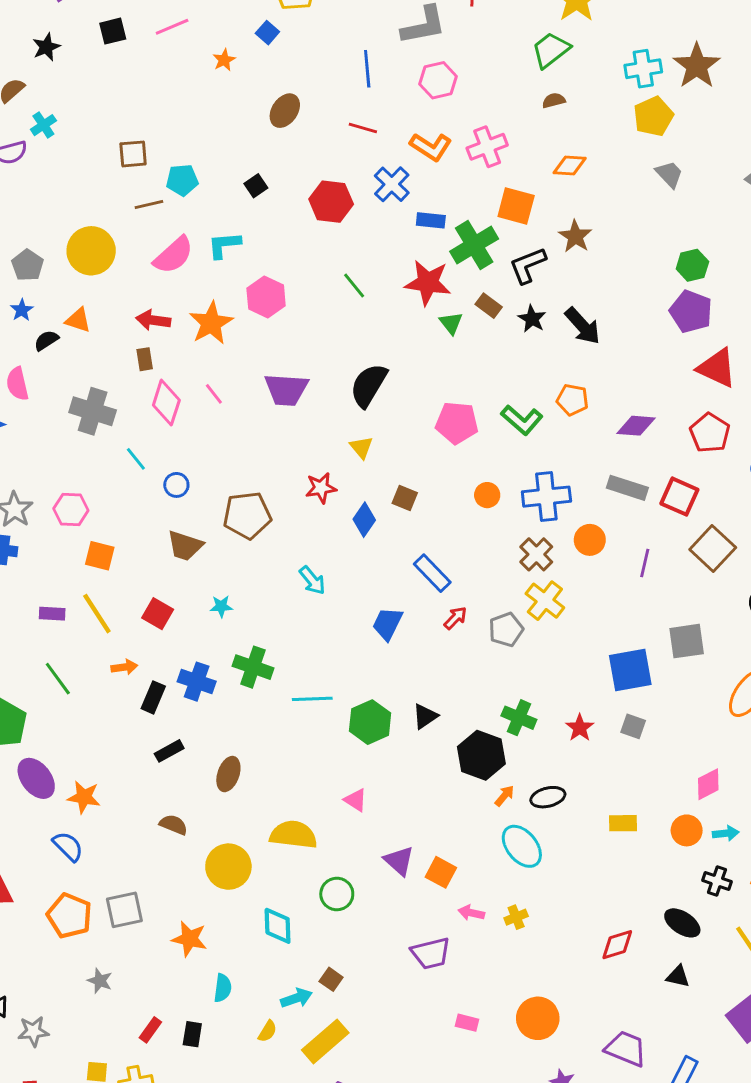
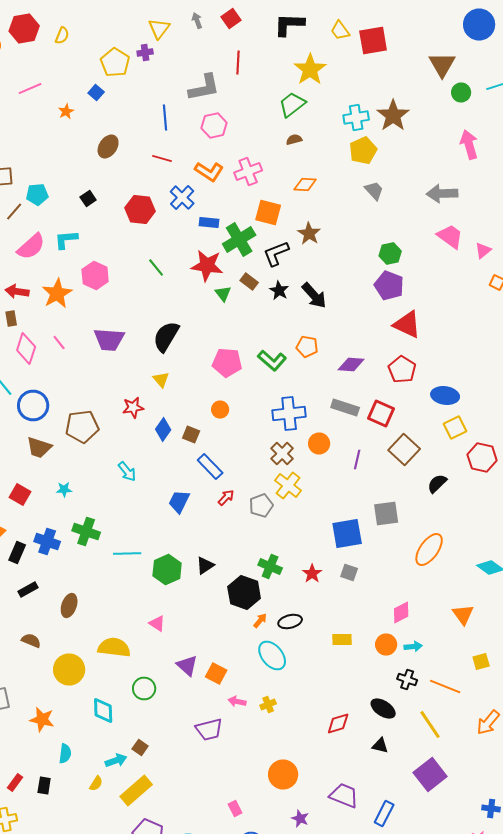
brown line: (149, 205) -> (14, 212), turned -36
blue circle: (176, 485) -> (33, 406), size x1.8
orange circle: (487, 495) -> (220, 410), moved
brown square: (405, 498) -> (191, 434), moved
pink rectangle: (467, 1023) -> (235, 808), moved, turned 49

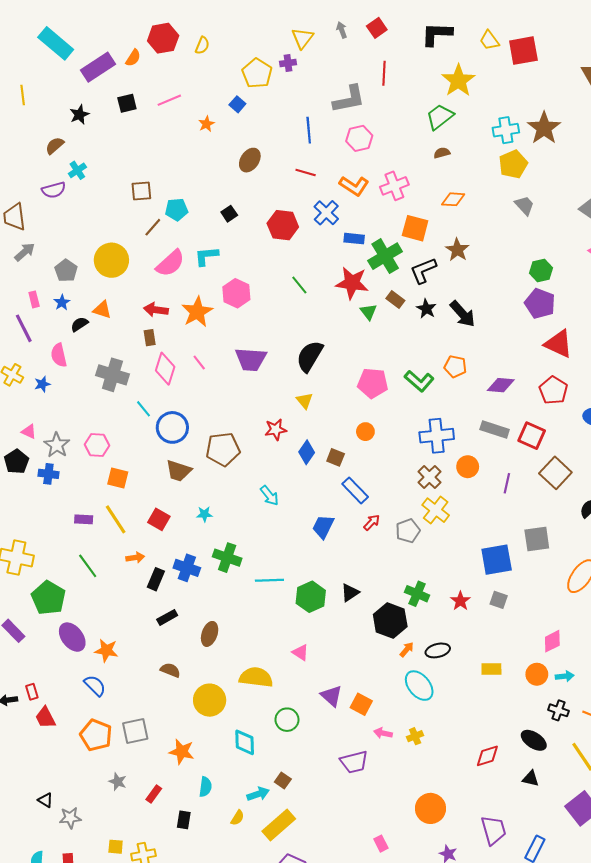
red rectangle: (15, 782) -> (154, 794), moved
purple trapezoid: (344, 796) -> (493, 830), turned 52

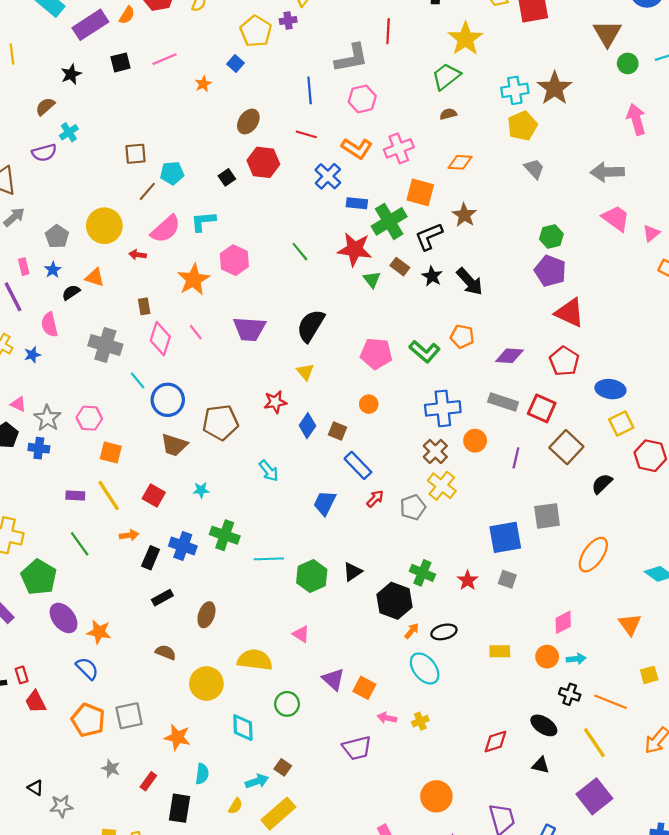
red hexagon: (283, 225) -> (263, 162), moved
red arrow: (156, 310) -> (138, 255), moved, size x0.7
black rectangle: (184, 820) -> (180, 808), size x1.5

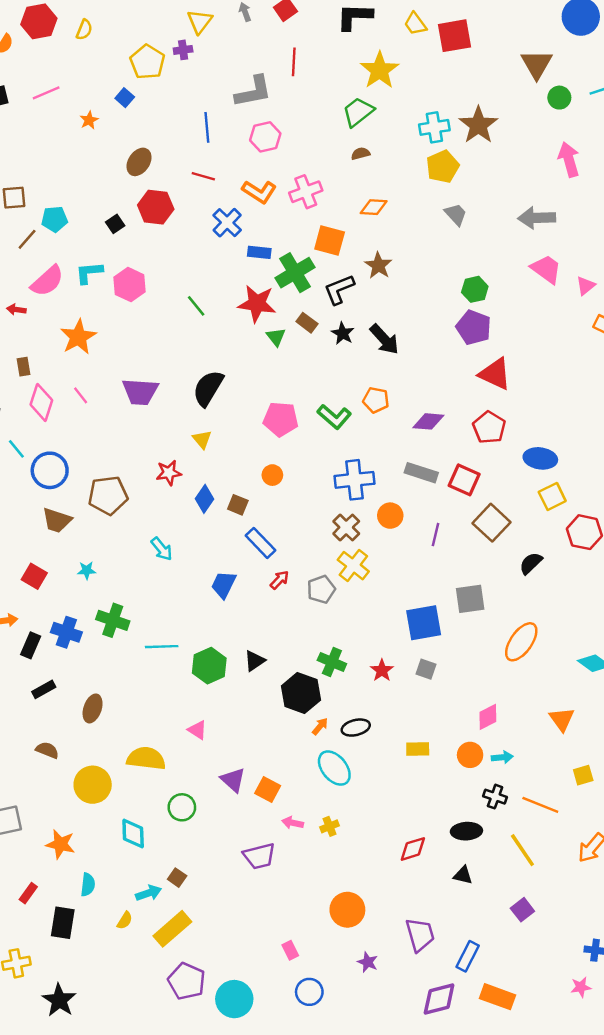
pink hexagon: (234, 260) -> (129, 285), moved
black ellipse: (544, 725) -> (466, 831), turned -36
purple square: (594, 796) -> (522, 910), size x0.6

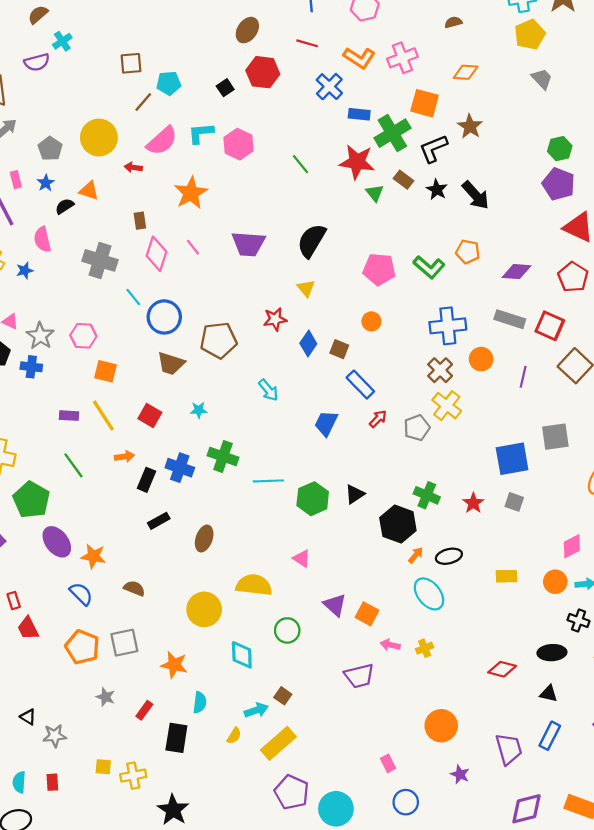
brown semicircle: (47, 750) -> (134, 588), moved
red diamond: (413, 849) -> (502, 669), turned 32
blue rectangle: (468, 956) -> (550, 736), moved

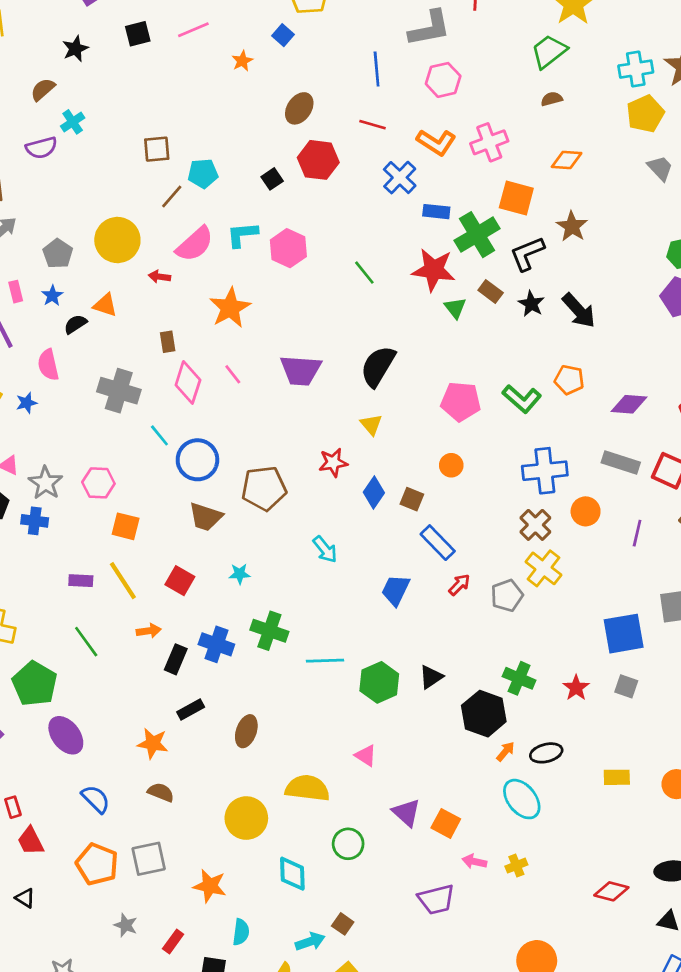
orange star: (93, 556) -> (153, 743), moved
black triangle: (28, 717) -> (25, 898), moved

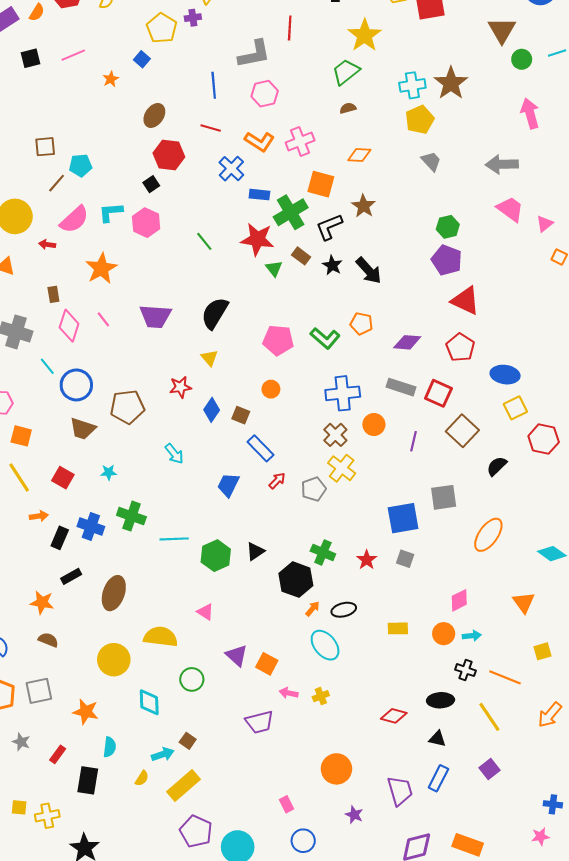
black square: (272, 179) -> (151, 184), moved
brown ellipse: (246, 731) -> (114, 593), size x1.4

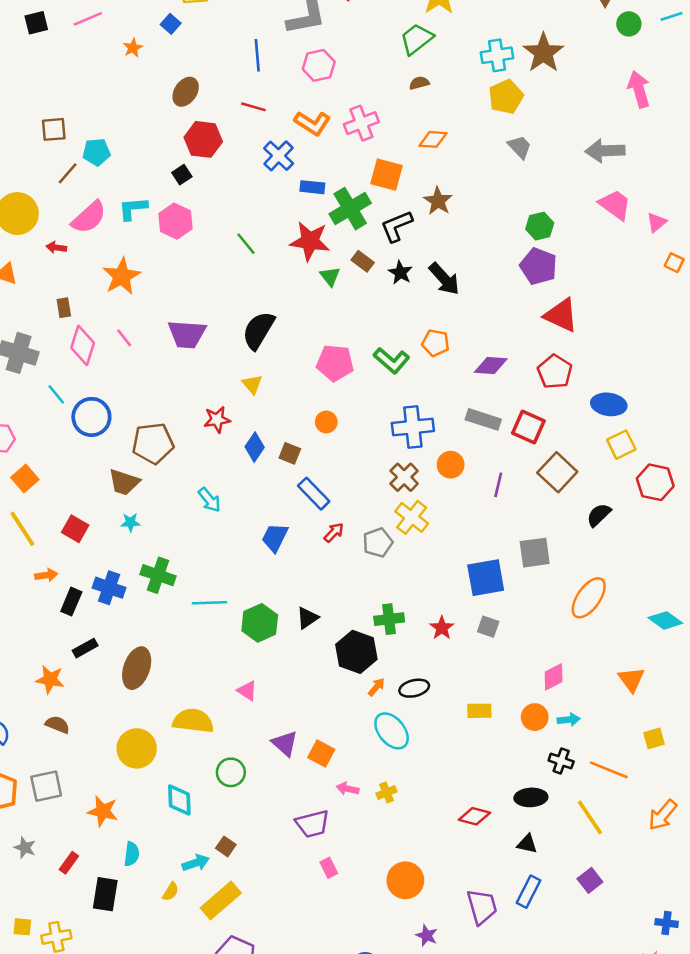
brown trapezoid: (83, 429) -> (124, 482), moved
orange square: (21, 436) -> (25, 478), turned 35
green cross: (323, 552) -> (389, 619), turned -30
pink rectangle: (287, 804) -> (329, 868), moved

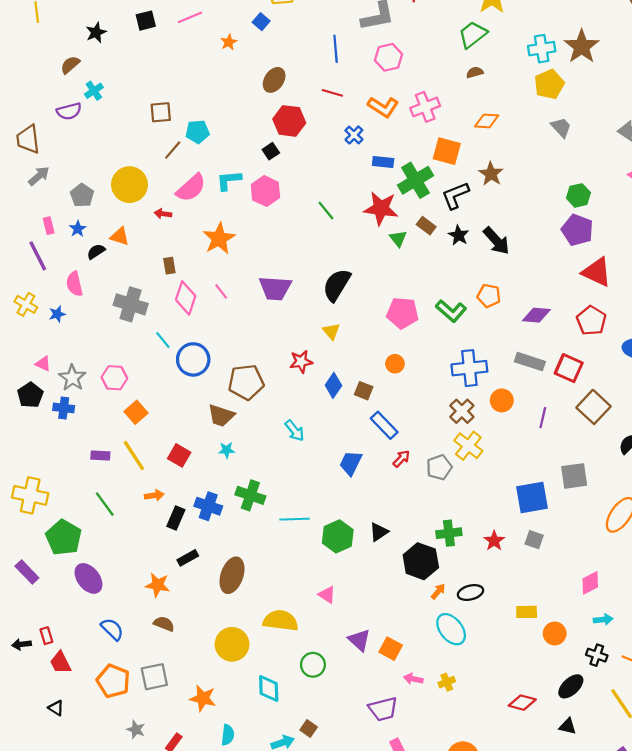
blue cross: (279, 156) -> (354, 135), size x0.7
orange circle: (535, 717) -> (555, 634), moved
black ellipse: (531, 797) -> (571, 686), turned -40

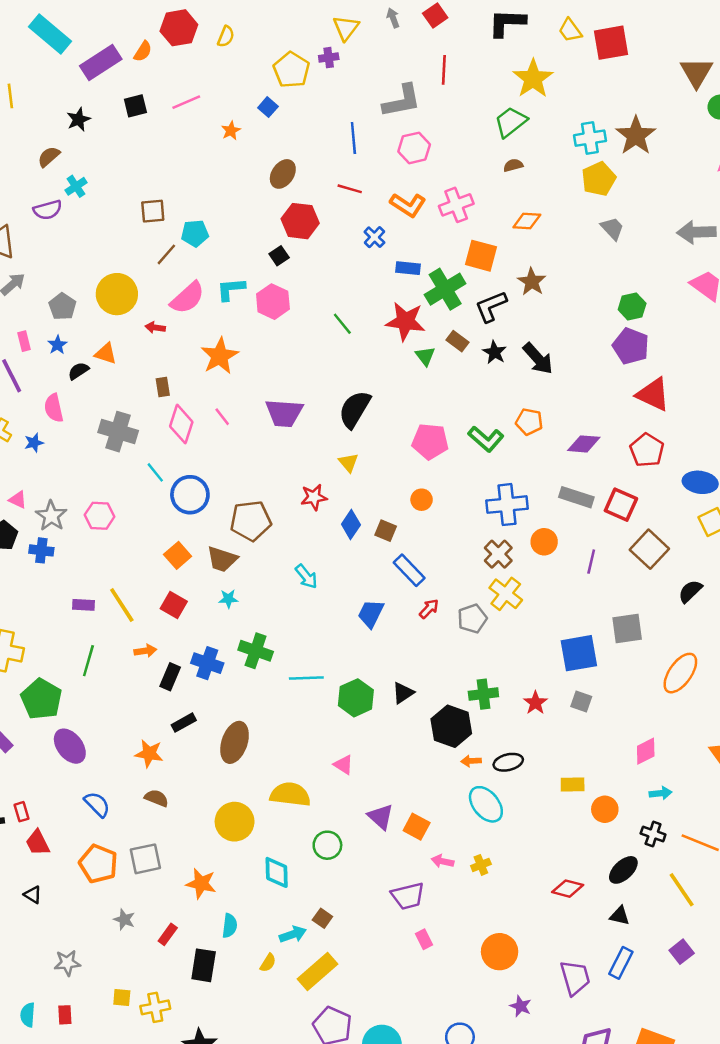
orange square: (136, 412) -> (178, 555), moved
green line: (105, 504) -> (88, 661), turned 52
orange arrow: (438, 591) -> (471, 761), turned -133

